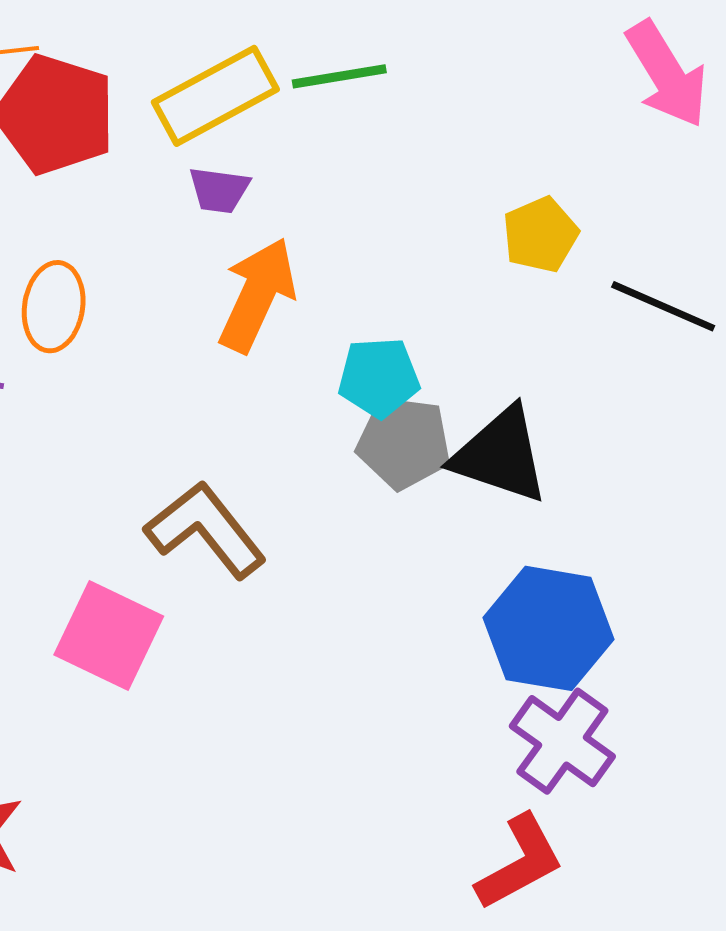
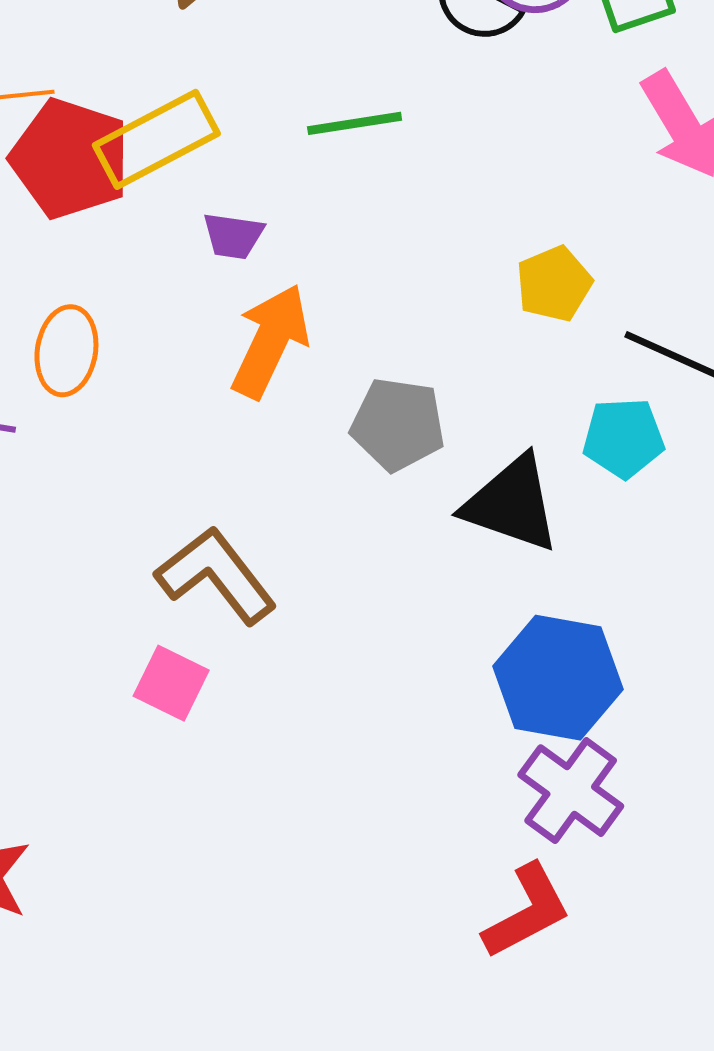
yellow rectangle: (215, 96) -> (156, 139), moved
cyan pentagon: (379, 377) -> (623, 438), moved
gray pentagon: (404, 443) -> (398, 424), moved
pink square: (109, 635) -> (171, 683), moved, size x0.7

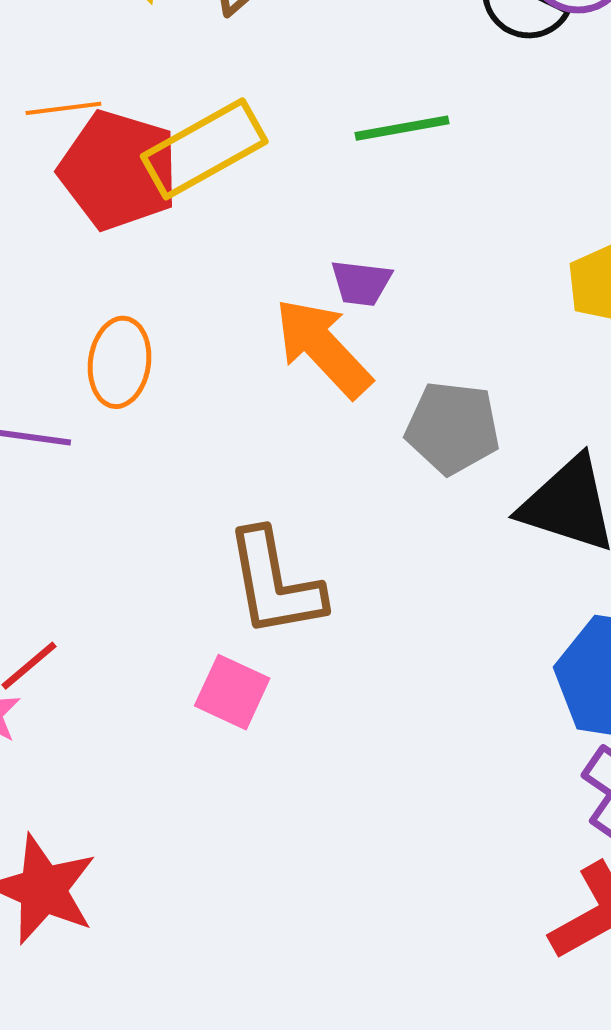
purple trapezoid: (233, 236) -> (361, 283), moved
orange arrow: (270, 341) -> (323, 348), turned -67
brown L-shape: (216, 575) -> (275, 583), turned -151

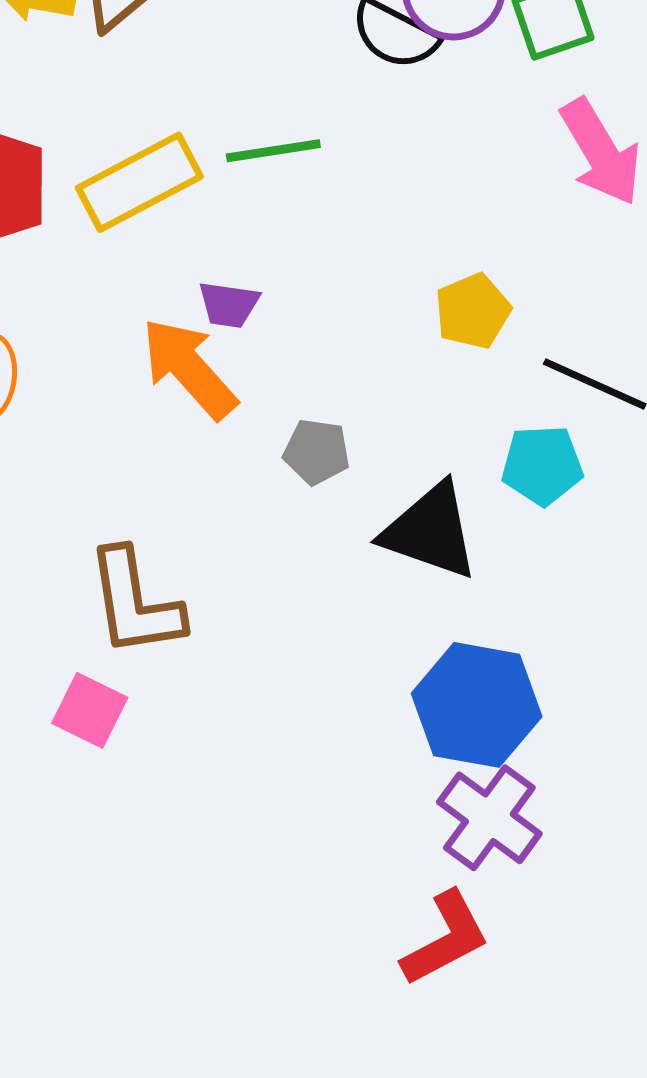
yellow rectangle: (204, 149) -> (139, 182), moved
gray pentagon: (453, 428) -> (317, 452), size x0.7

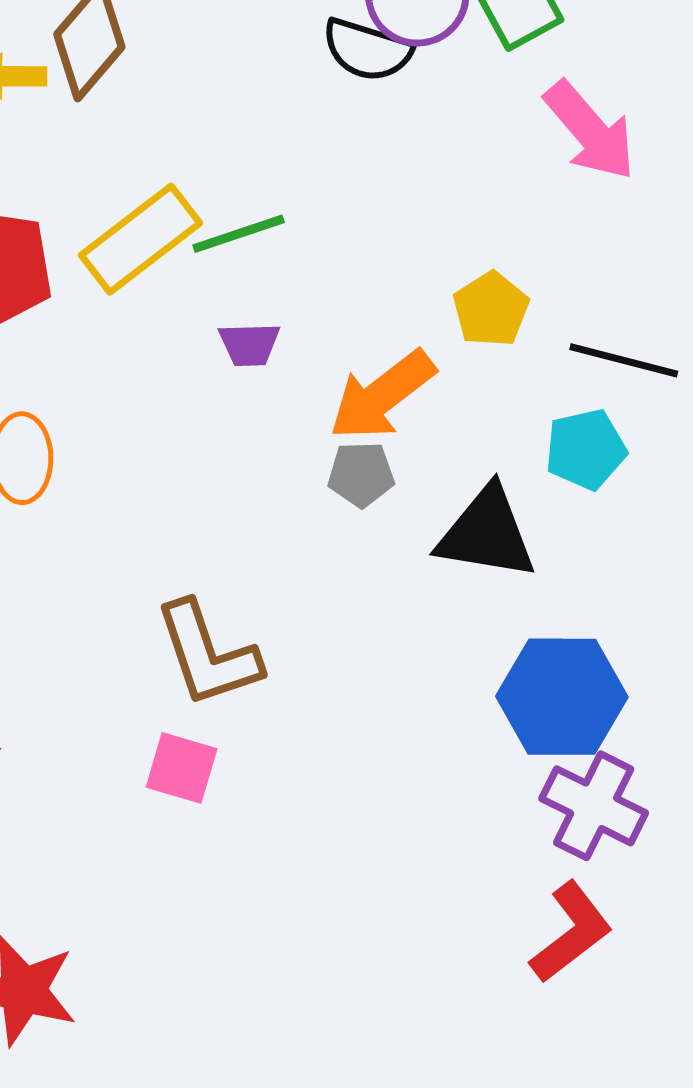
green line: (273, 151) -> (239, 234), moved
orange arrow: (189, 368) -> (382, 395), moved, turned -76

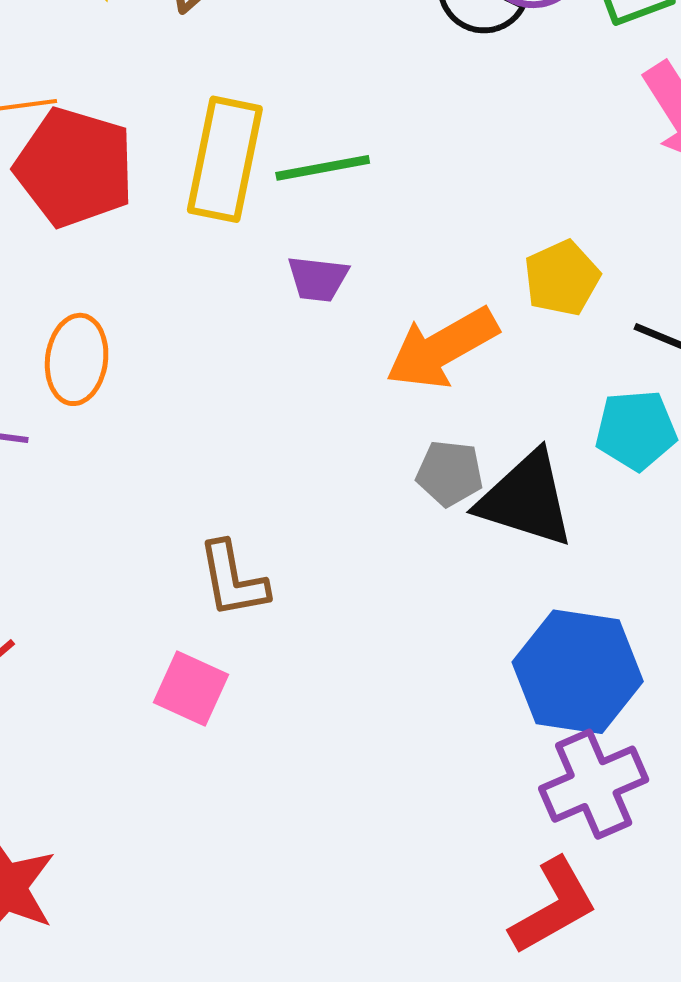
yellow rectangle: (141, 239) -> (225, 159), turned -49
gray pentagon: (361, 474) -> (450, 473), moved
brown L-shape: (208, 654) -> (233, 580), size x0.7
purple cross: (594, 806) -> (594, 784), turned 32

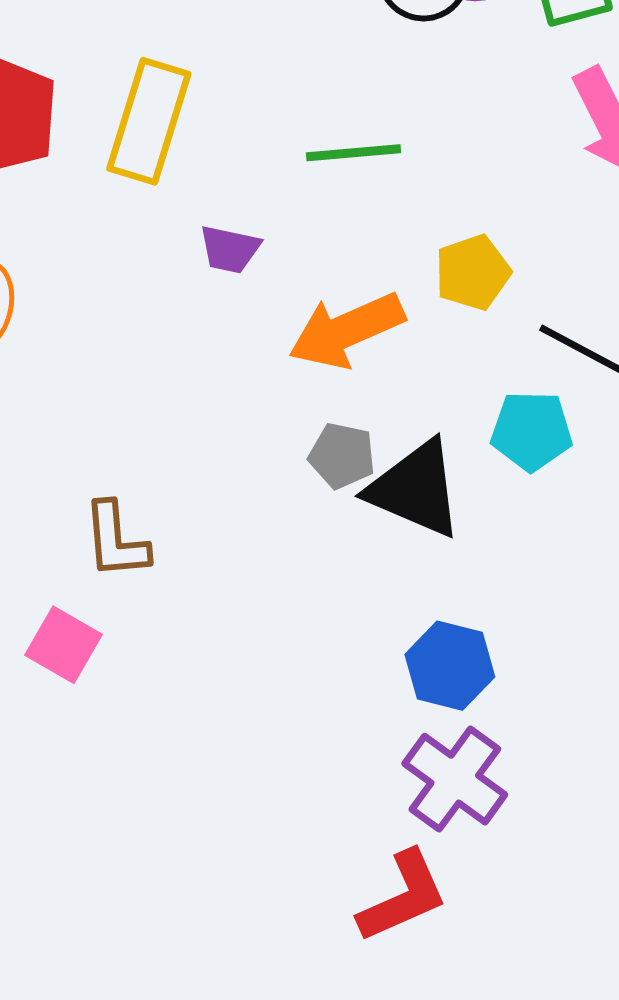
green line: (323, 168) -> (353, 153), moved
blue hexagon: (578, 672) -> (450, 666), size x0.7
purple cross: (594, 784) -> (455, 779), turned -36

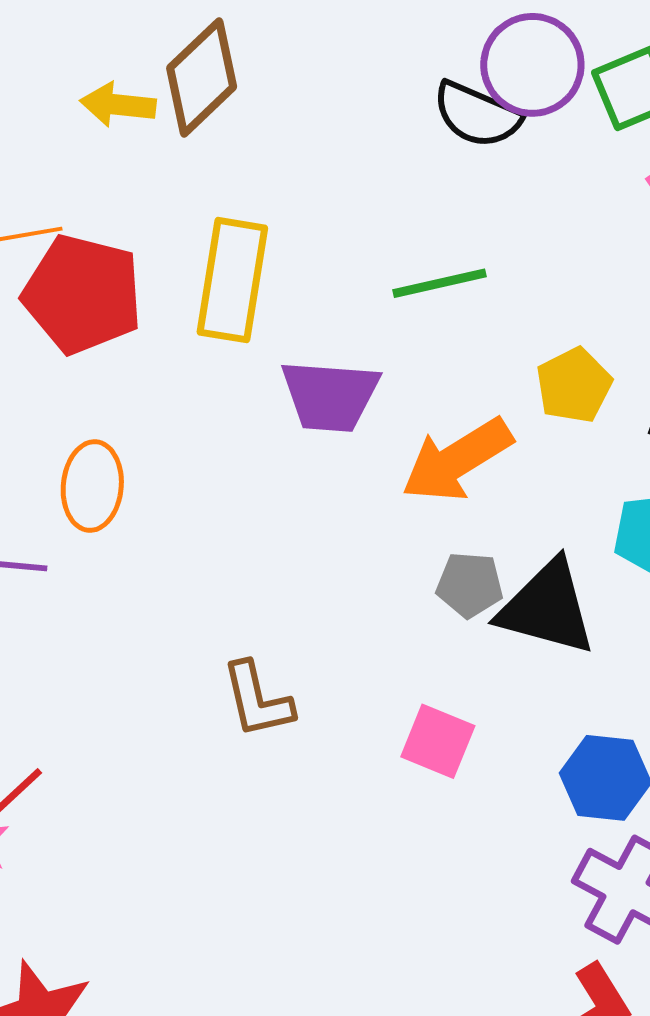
purple trapezoid: (230, 249) -> (330, 396), size x1.6
pink square: (63, 645) -> (438, 741), moved

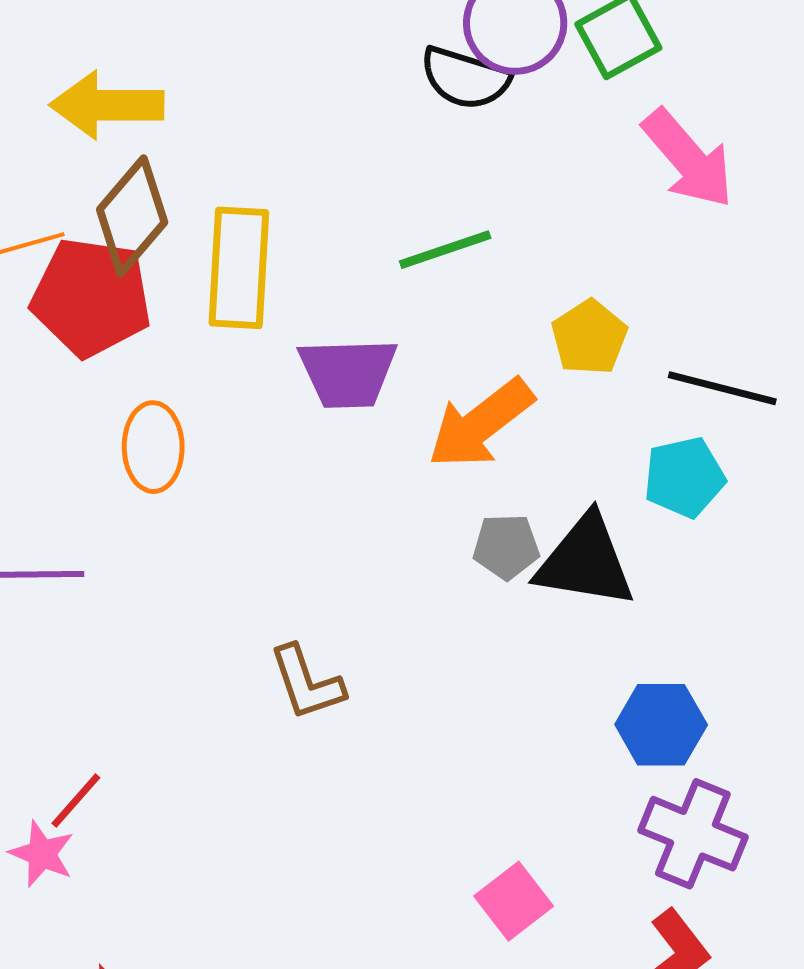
brown diamond: (202, 77) -> (132, 216), moved
yellow arrow: (118, 105) -> (107, 105), size x1.5
orange ellipse: (92, 486) -> (153, 447), moved
pink square: (438, 741) -> (514, 901), moved, turned 36

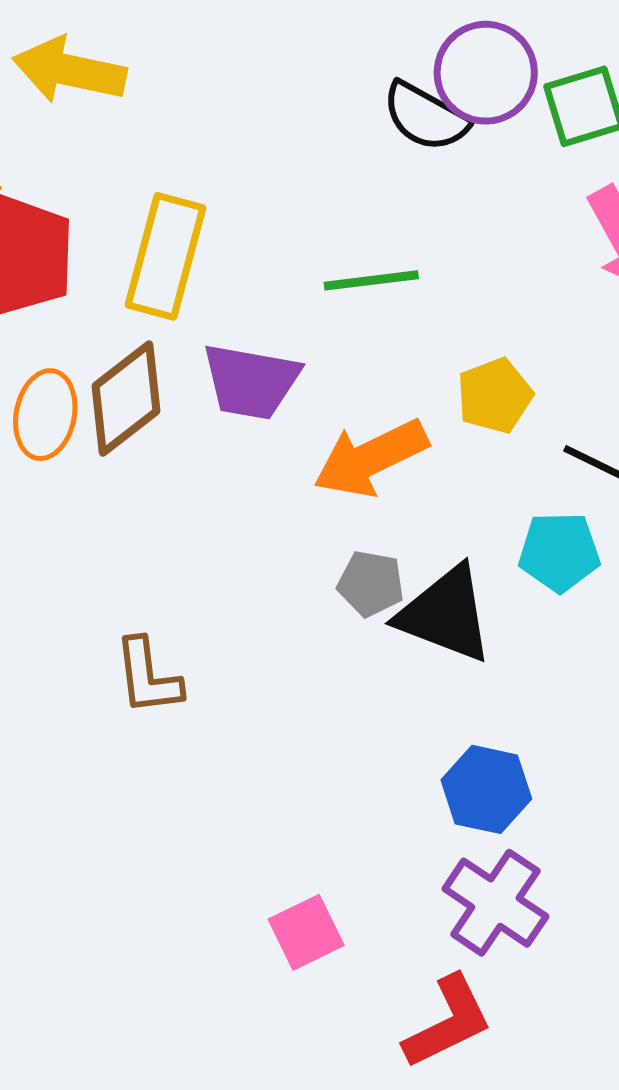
brown diamond: (132, 216) -> (126, 399), moved

